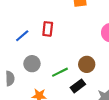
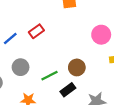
red rectangle: (48, 29) -> (36, 31), turned 48

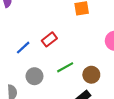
green line: (49, 76) -> (65, 67), moved

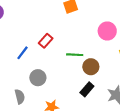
green line: (65, 67) -> (75, 55), moved, turned 42

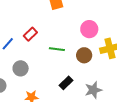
brown circle: (91, 67) -> (84, 55), moved

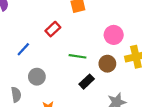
red rectangle: (30, 34) -> (53, 29), moved
black rectangle: (66, 83) -> (87, 82), moved

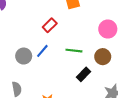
blue line: (23, 49) -> (42, 51), moved
gray circle: (37, 77) -> (24, 56), moved

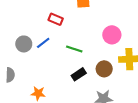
red rectangle: (50, 25) -> (56, 19), turned 56
brown circle: (103, 57) -> (104, 69), moved

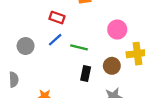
blue line: (43, 43) -> (55, 40), moved
black rectangle: (79, 74) -> (86, 74), turned -40

